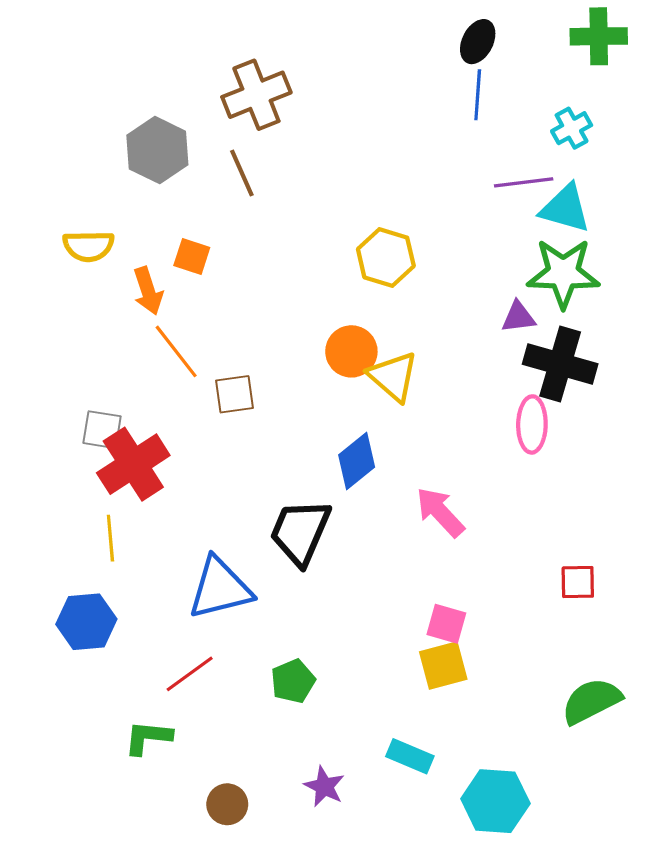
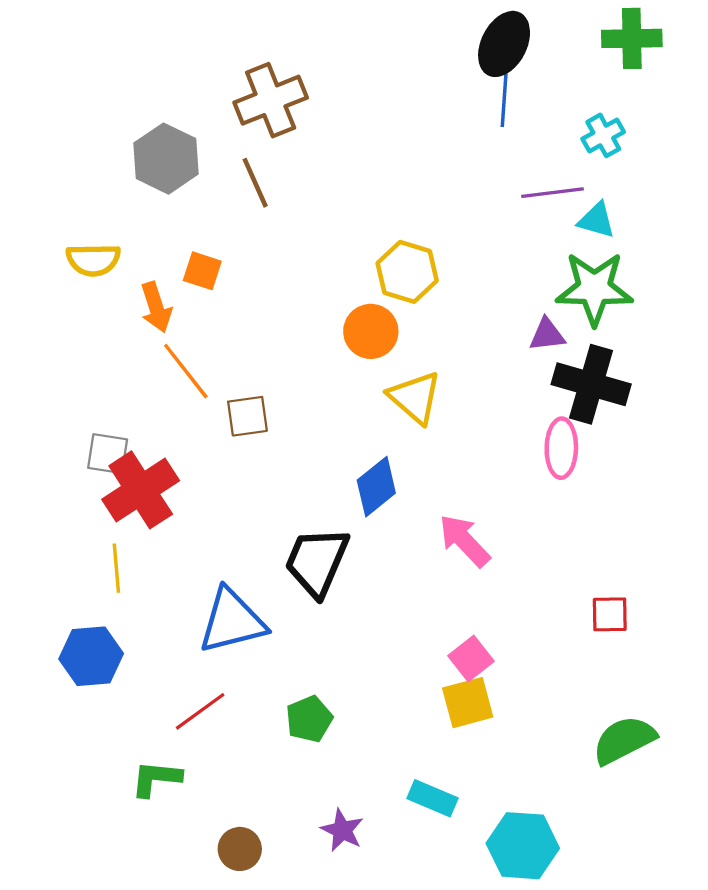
black ellipse: (478, 42) -> (504, 44), size x1.4
cyan triangle: (565, 208) -> (597, 220), size x0.7
orange circle: (351, 351) -> (371, 331), moved
pink square: (446, 624) -> (471, 658), turned 36

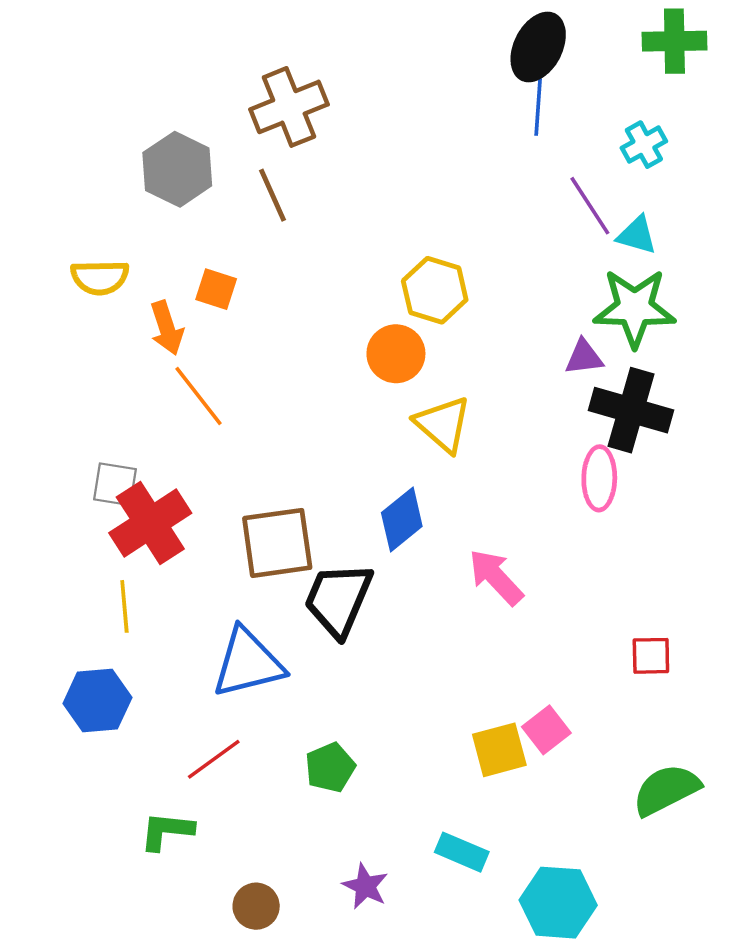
purple line: (553, 193) -> (590, 206), turned 64
brown square: (247, 416) -> (277, 543), moved, size x1.6
pink square: (471, 658) -> (546, 730), moved

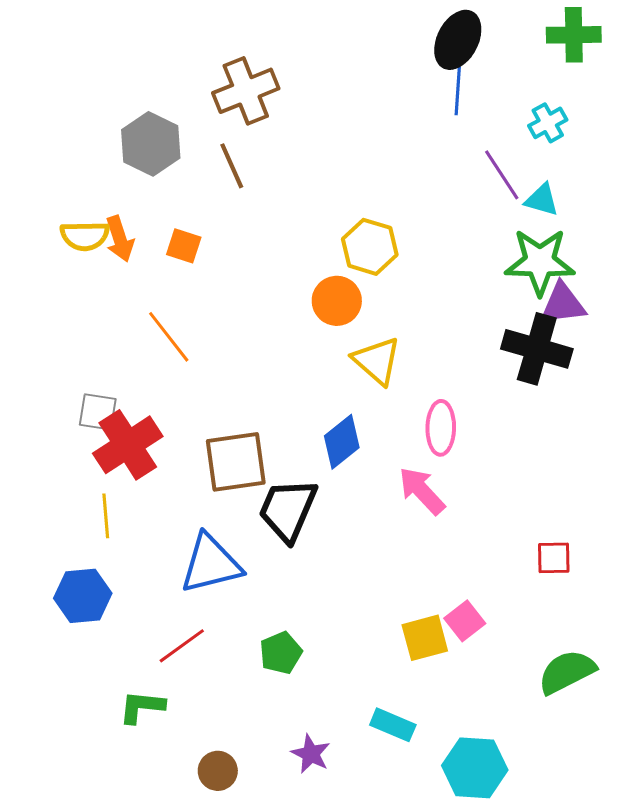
orange arrow: (167, 328) -> (120, 239), moved
purple triangle: (584, 357) -> (563, 304), moved, size x1.4
pink ellipse: (599, 478) -> (441, 428), moved

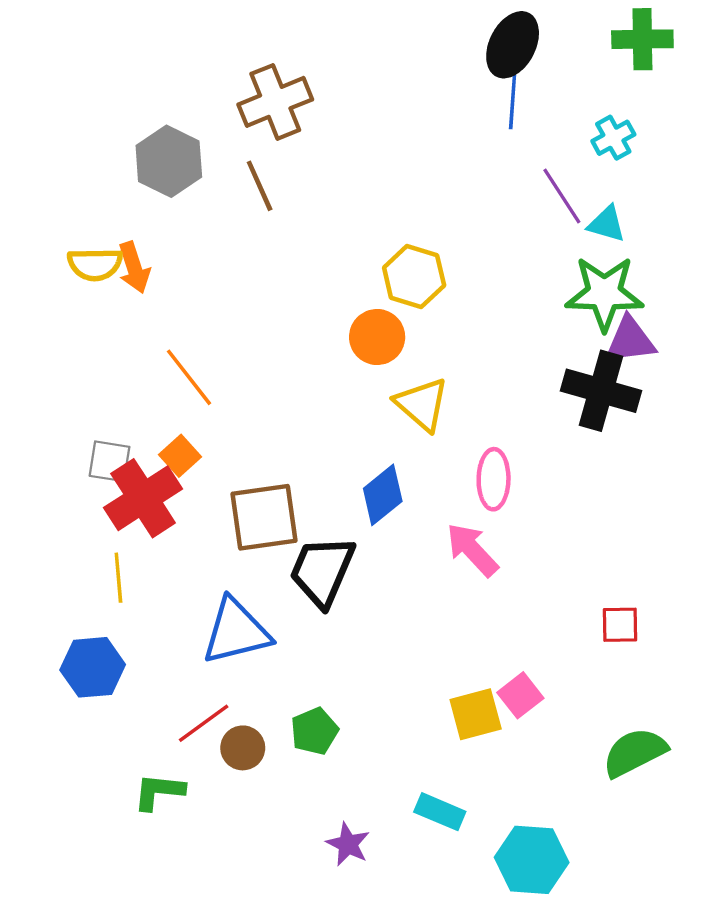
orange square: (184, 246) -> (180, 456), moved, turned 30
brown circle: (218, 771) -> (243, 748), moved

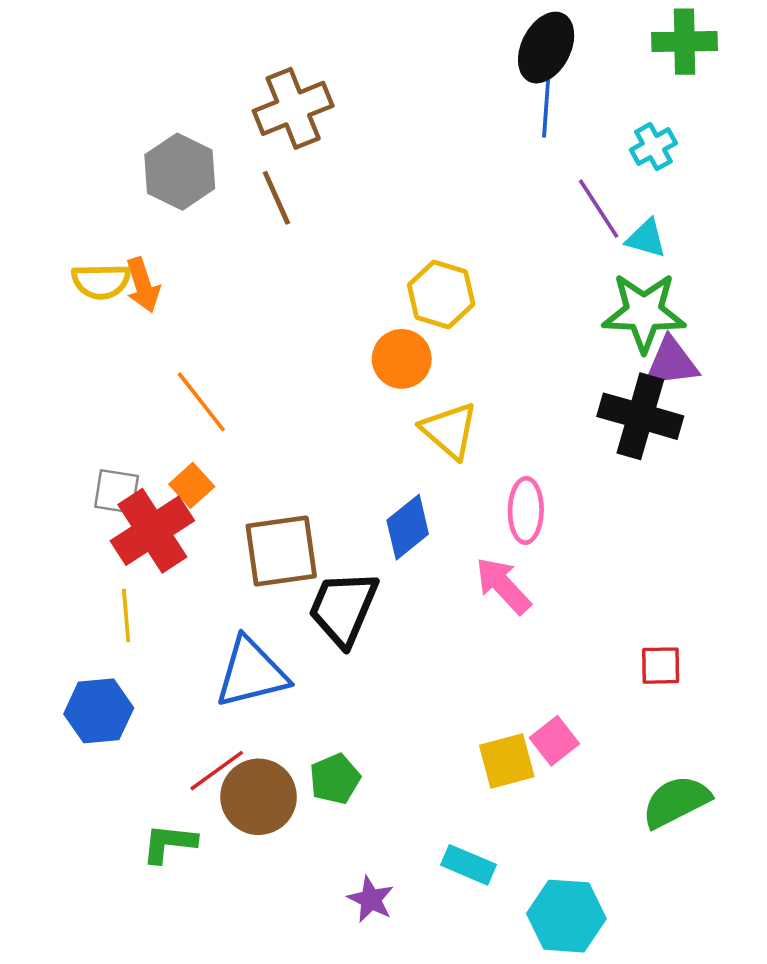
brown circle: (243, 748) -> (259, 797), size x1.6

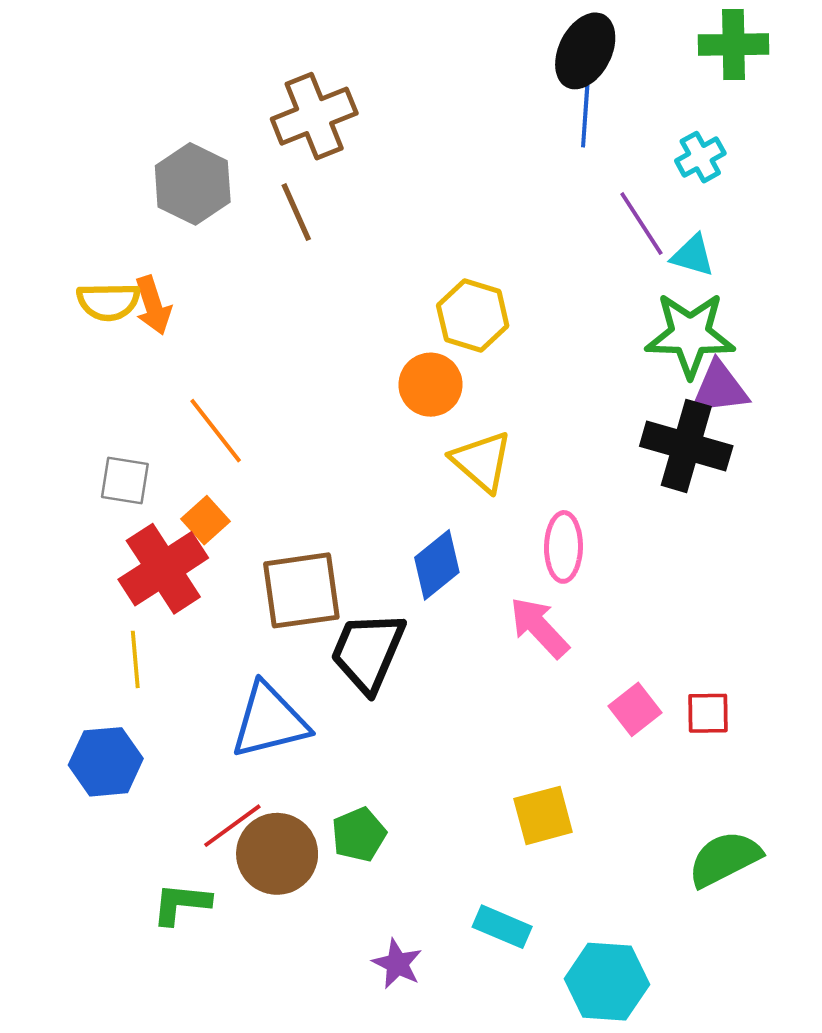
gray square: (117, 491) -> (125, 480), moved
pink square: (554, 741) -> (635, 709), moved

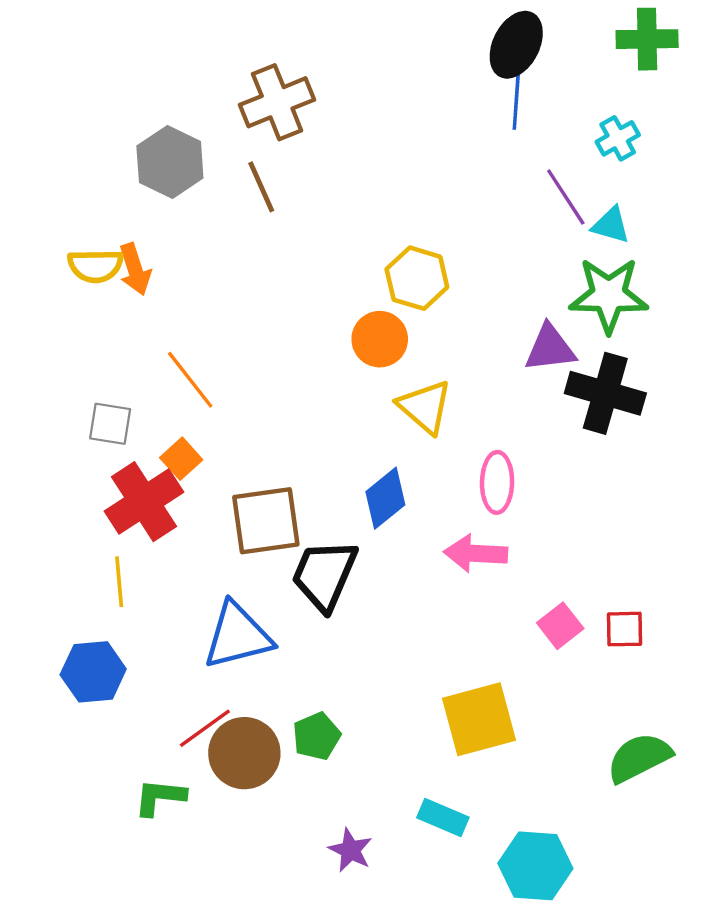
purple triangle: (719, 388) -> (550, 348), moved
pink arrow: (539, 628) -> (476, 553), turned -44
yellow square: (543, 815) -> (479, 719), size x1.4

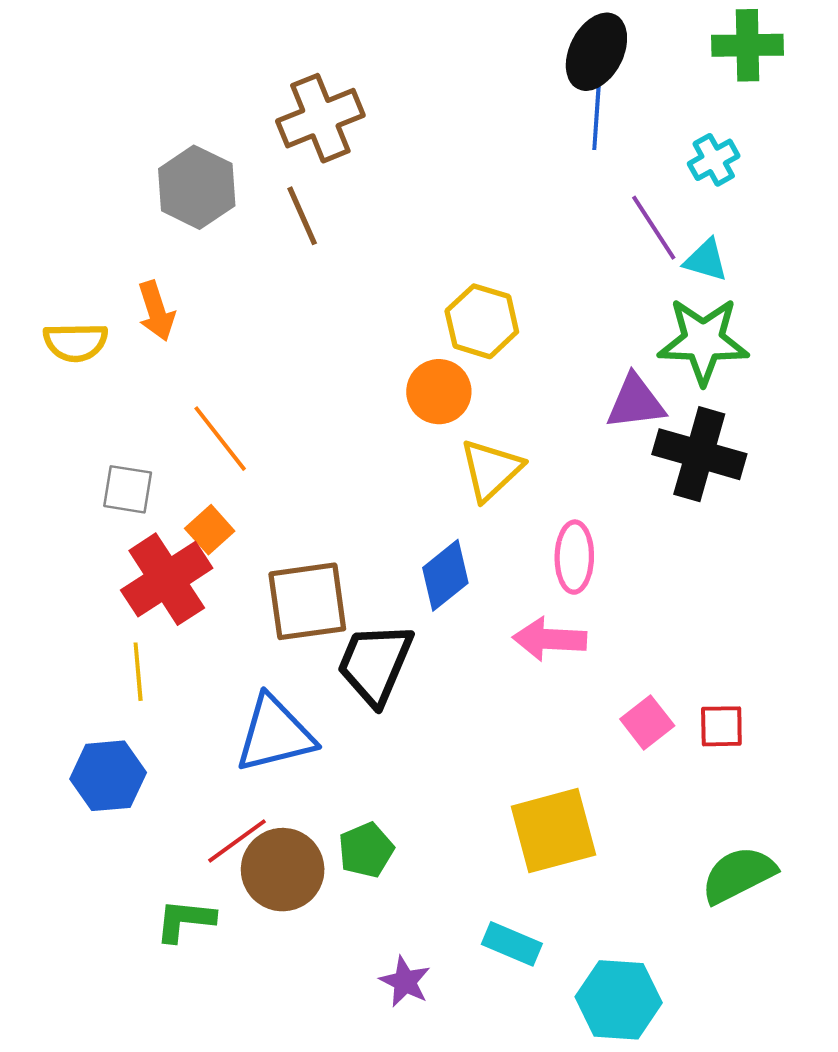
yellow semicircle: (95, 266) -> (76, 342), moved
yellow triangle: (425, 407) -> (491, 470), turned 36

